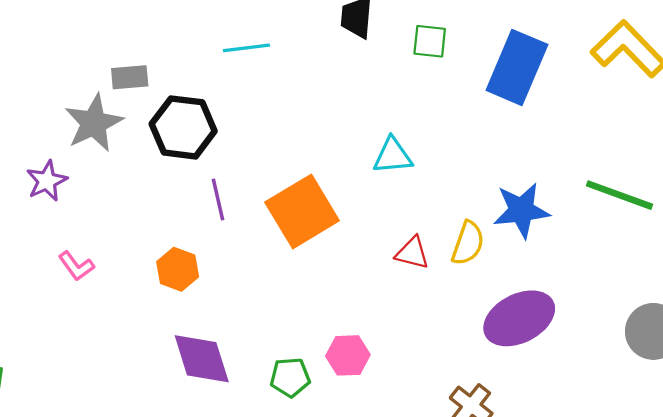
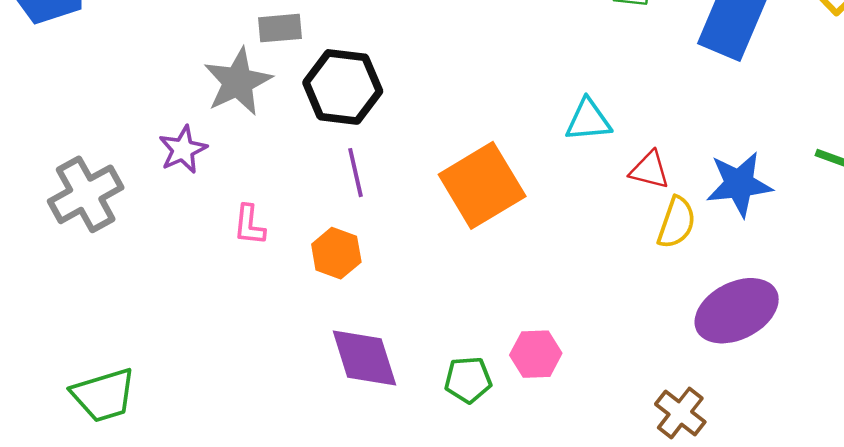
purple line: (218, 199) -> (356, 173), moved
red triangle: (412, 253) -> (650, 170), moved
pink L-shape: (76, 266) -> (249, 225), moved, turned 42

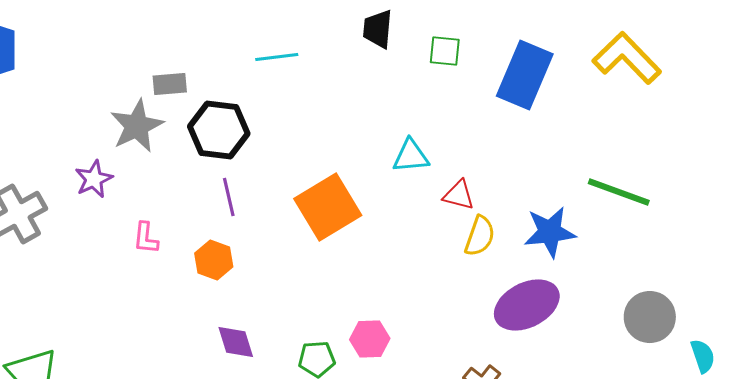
blue star: (739, 184) -> (550, 232), moved
purple diamond: (364, 358) -> (236, 342), size x0.7

